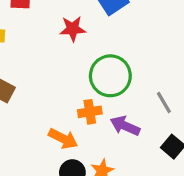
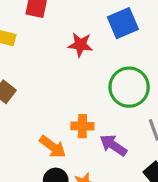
green circle: (110, 76) -> (129, 87), moved

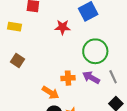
purple arrow: (113, 145) -> (91, 77), moved

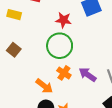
green circle: (95, 51) -> (60, 46), moved
orange cross: (68, 78) -> (64, 73), turned 32

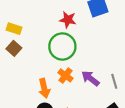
yellow rectangle: (14, 15) -> (14, 29), moved
orange arrow: (44, 86) -> (44, 88), turned 36

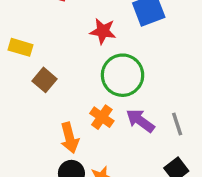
green circle: (62, 47) -> (123, 75), moved
brown square: (14, 48) -> (45, 80), moved

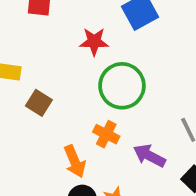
purple arrow: (140, 121) -> (149, 156), moved

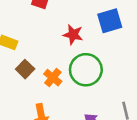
orange cross: (106, 134) -> (53, 78), moved

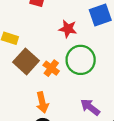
brown square: (25, 69) -> (26, 61), size x1.5

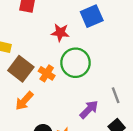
orange arrow: (42, 102) -> (24, 101), moved, turned 60
purple arrow: (90, 107) -> (89, 109), turned 102

